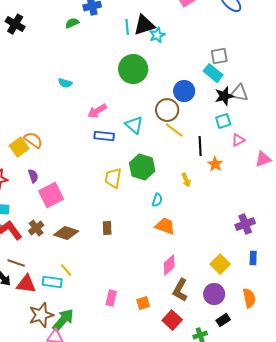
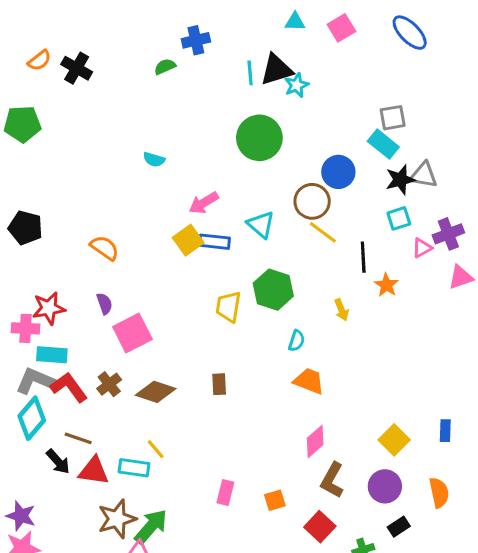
yellow square: (19, 147) -> (188, 240), moved
purple cross: (245, 224) -> (448, 234), moved

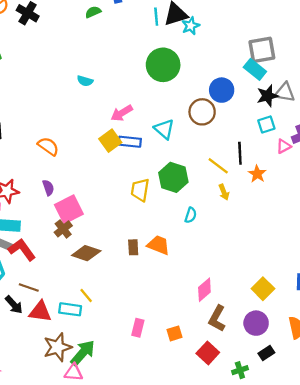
gray square: (393, 118) -> (262, 50), size x1.4
yellow line: (323, 232) -> (218, 166), moved
orange trapezoid: (309, 381) -> (158, 245), moved
brown cross: (109, 384) -> (63, 229), moved

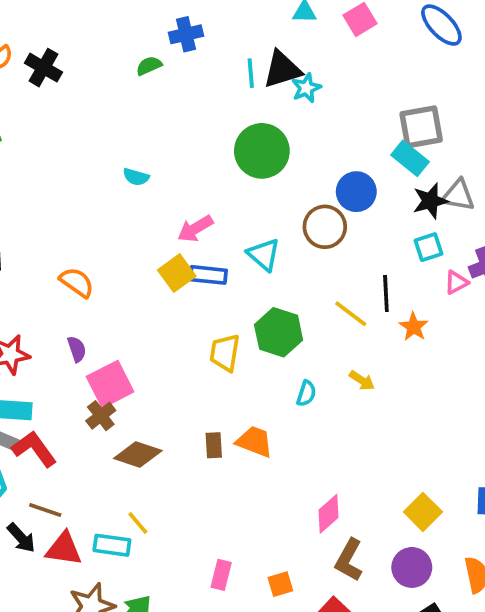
yellow arrow: (224, 192) -> (362, 380), moved, turned -35

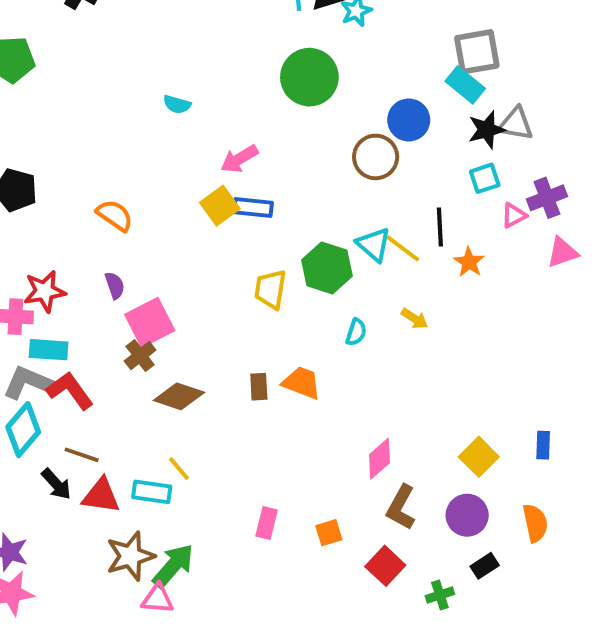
cyan triangle: (264, 255) -> (374, 245), moved

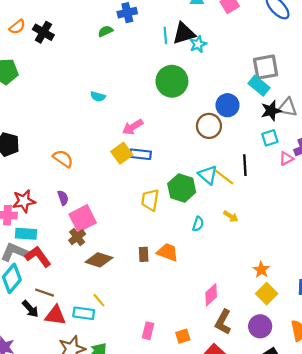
orange star: (469, 262) -> (261, 270), moved

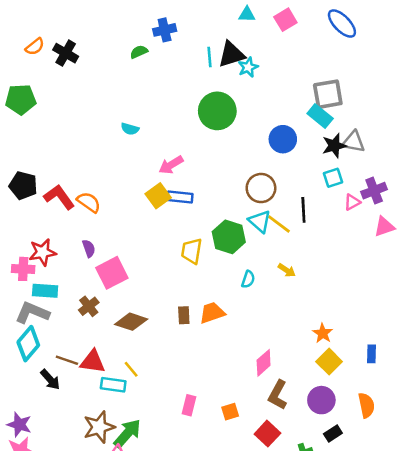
brown circle: (209, 126) -> (261, 188), moved
brown cross: (77, 237) -> (89, 306), moved
orange trapezoid: (168, 252) -> (212, 313), turned -40
red L-shape: (38, 257) -> (59, 197), moved
red triangle: (55, 315) -> (93, 362), moved

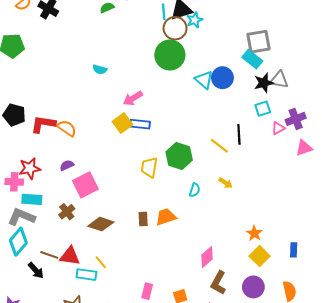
brown circle: (261, 188) -> (175, 28), moved
red L-shape: (59, 197) -> (43, 124), turned -45
cyan triangle: (260, 221) -> (204, 80), moved
purple semicircle: (89, 248) -> (67, 165), turned -96

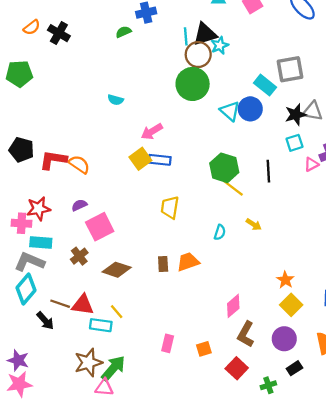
cyan rectangle: (252, 59) -> (265, 85), moved
yellow line: (219, 146) -> (233, 188), moved
green hexagon: (179, 156) -> (224, 168), moved

